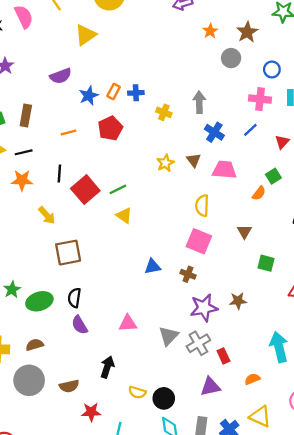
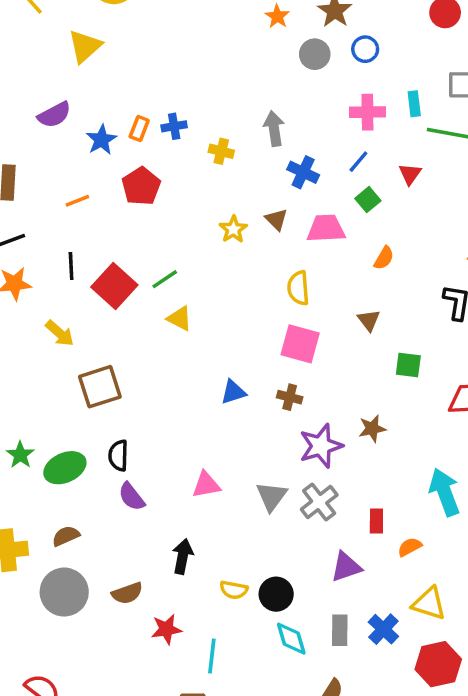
blue circle: (272, 69) -> (365, 49), moved
green square: (273, 176) -> (368, 200), moved
red rectangle: (223, 356) -> (376, 521), moved, turned 32

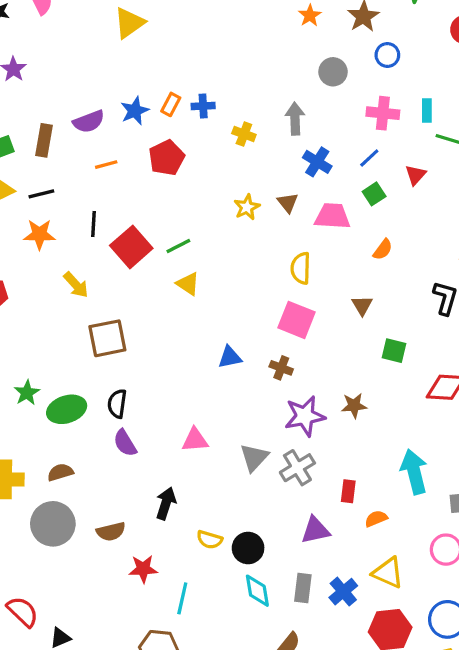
gray circle: (315, 54) -> (333, 72), moved
purple semicircle: (54, 115) -> (89, 122), moved

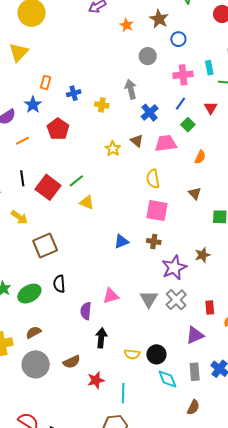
orange rectangle: (171, 104) -> (46, 82), moved
blue cross: (317, 162) -> (150, 113), turned 30
purple semicircle: (125, 443) -> (86, 311), moved, turned 48

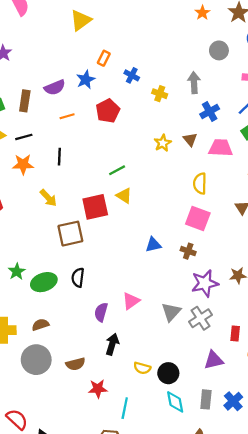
blue cross: (74, 93) -> (132, 75), turned 32
red square: (48, 187) -> (95, 207), moved, turned 30
pink triangle: (111, 296) -> (131, 301), turned -30

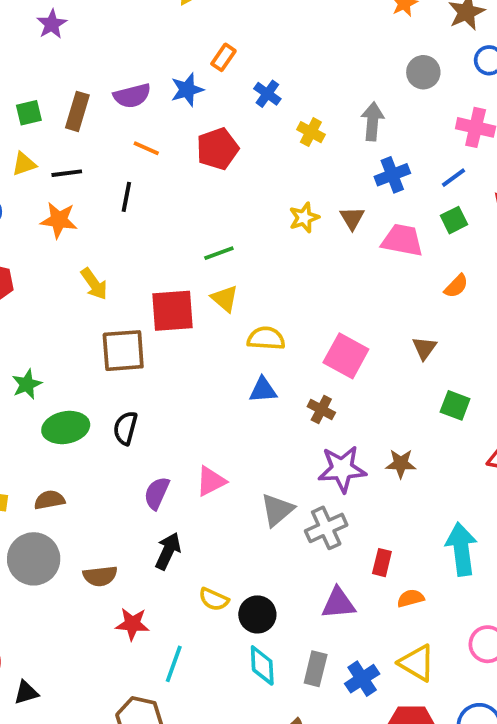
orange line: (67, 116) -> (146, 148), turned 32
black line: (59, 157) -> (126, 197), moved
yellow semicircle: (200, 184) -> (266, 338), moved, turned 85
green star: (17, 271) -> (27, 384), moved

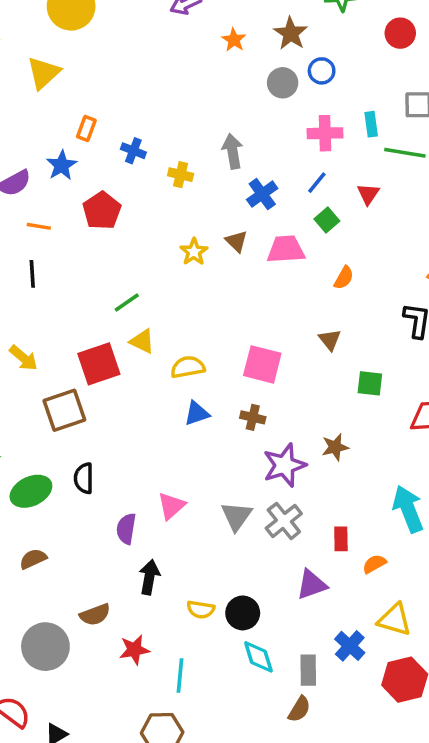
gray circle: (423, 72) -> (283, 83), moved
gray circle: (34, 559) -> (45, 647), moved
gray rectangle: (316, 669) -> (308, 670), moved

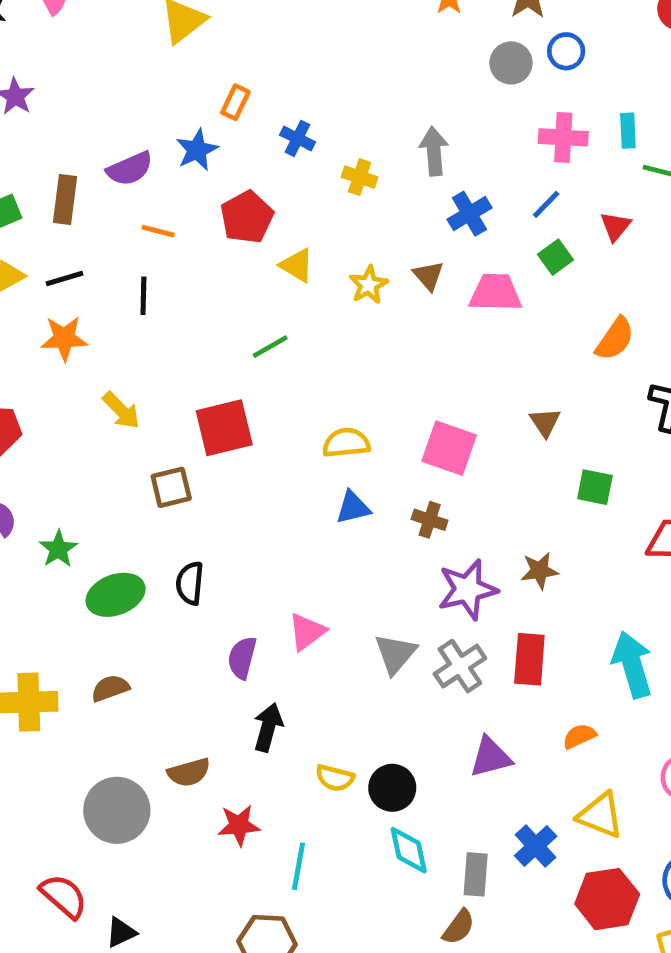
orange semicircle: (344, 278) -> (615, 339), moved, size x1.4
yellow triangle: (142, 341) -> (297, 265), moved
brown square: (64, 410) -> (171, 487), size x0.7
red rectangle: (341, 539) -> (529, 659), moved, size x1.5

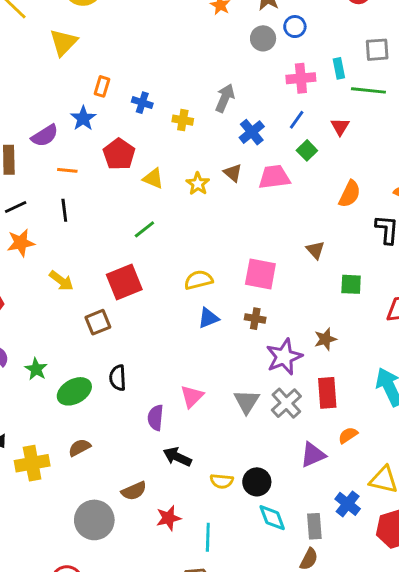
gray arrow: (434, 151) -> (225, 98), turned 36
black arrow: (268, 727) -> (177, 457), turned -72
orange semicircle: (579, 736) -> (348, 435), moved

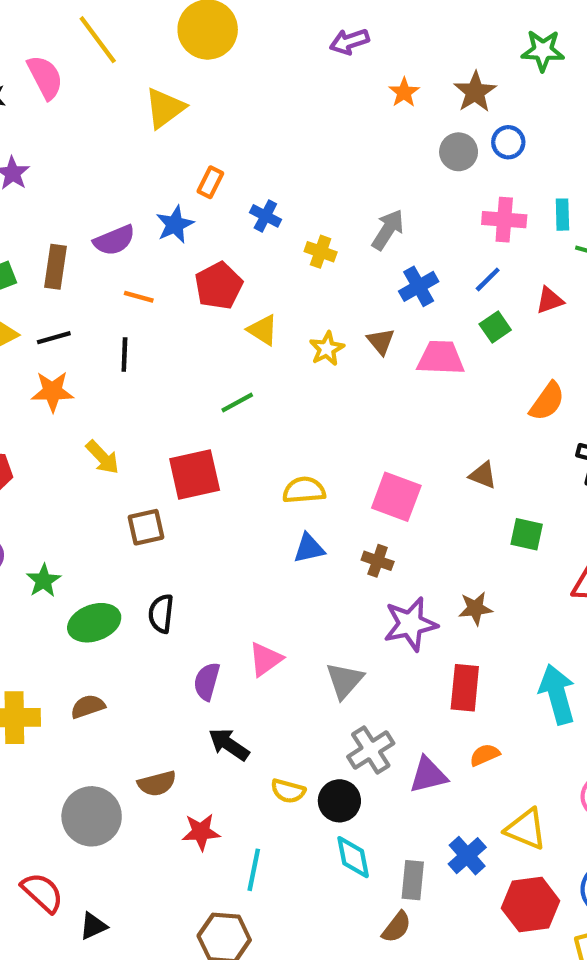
red triangle: (340, 127) -> (550, 300), turned 30
brown triangle: (315, 250) -> (483, 475), turned -36
gray cross: (286, 403) -> (371, 750), moved

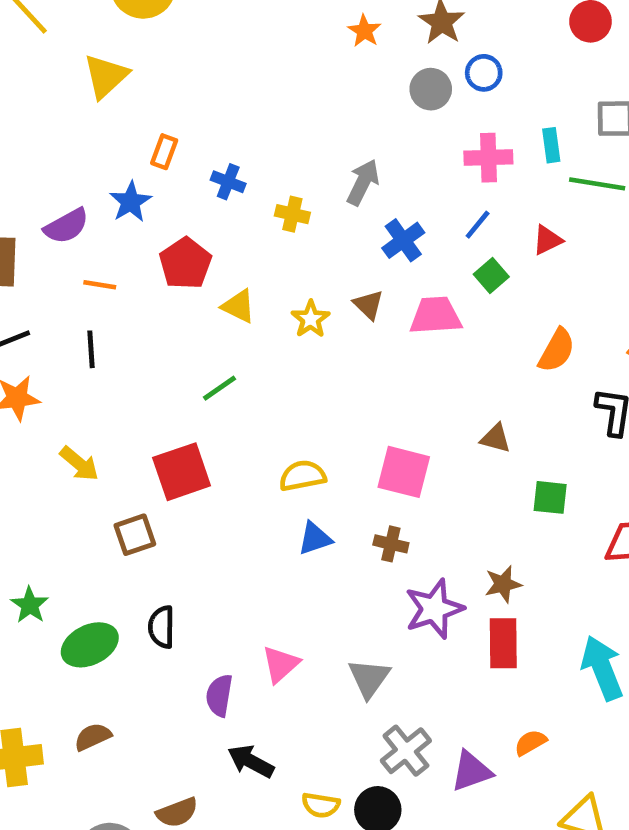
red rectangle: (465, 688) -> (503, 643), moved

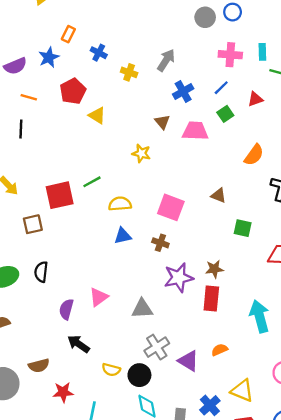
yellow star: (311, 319) -> (141, 153), moved, turned -30
green line: (219, 388) -> (92, 182), moved
gray triangle: (369, 678) -> (142, 309), turned 45
purple triangle: (471, 771) -> (188, 361), turned 45

